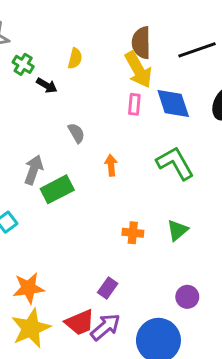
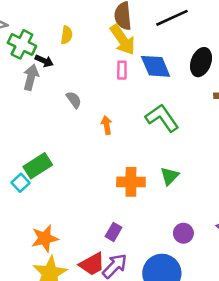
green cross: (23, 64) -> (22, 44), size x1.5
gray arrow: (34, 170) -> (31, 77), moved
green rectangle: (57, 189) -> (38, 166), moved
orange cross: (133, 233) -> (131, 182), size x1.5

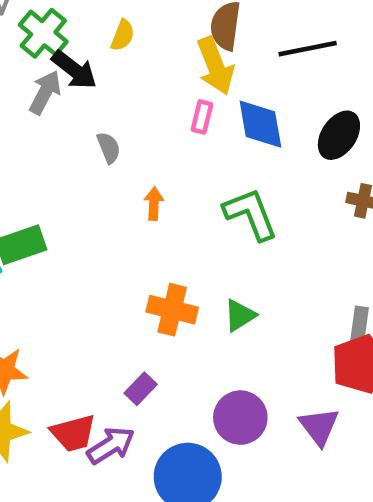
black arrow: (44, 61) -> (74, 70), size x1.5
purple rectangle: (113, 232) -> (141, 389), moved
purple circle: (183, 233) -> (240, 418), size x1.5

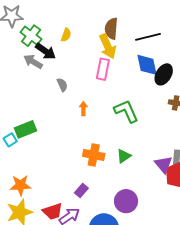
gray arrow: (45, 92) -> (33, 62), turned -84
pink rectangle: (202, 117) -> (103, 69), size x1.5
blue diamond: (260, 124) -> (147, 65), moved
purple triangle: (319, 426) -> (163, 165), moved

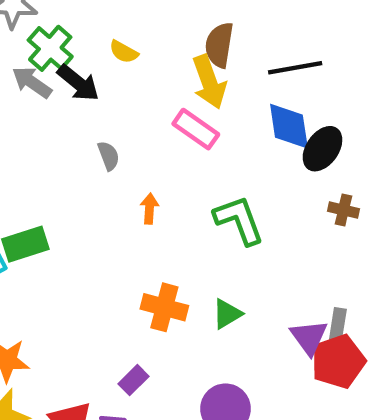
yellow semicircle: (66, 35) -> (124, 52), turned 96
gray arrow: (33, 62) -> (32, 82), moved
pink rectangle: (103, 69) -> (196, 129), turned -70

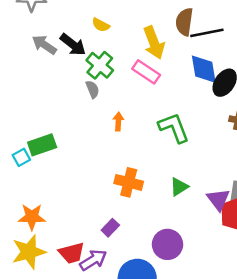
brown semicircle: (219, 45) -> (184, 22), moved
green cross: (50, 48) -> (100, 65), moved
green triangle: (227, 314) -> (179, 187), moved

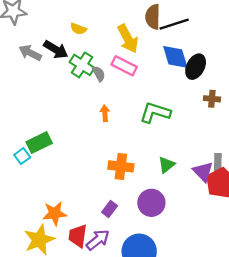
gray semicircle: (92, 89) -> (99, 74), moved
green L-shape: (174, 128) -> (155, 113), turned -44
orange star: (32, 217) -> (55, 213), moved
purple circle: (167, 244) -> (151, 203), moved
red trapezoid: (72, 253) -> (78, 236), turned 120

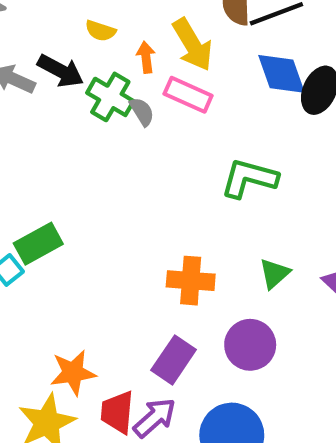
orange arrow: (105, 113) -> (146, 57), moved
purple rectangle: (110, 209) -> (174, 360), size x1.5

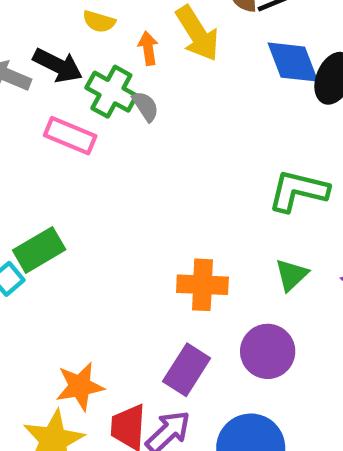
pink rectangle: (188, 95) -> (70, 136), moved
green L-shape: (249, 178) -> (298, 191), moved

